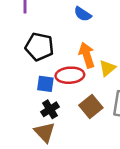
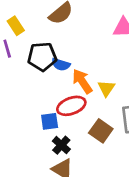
blue semicircle: (83, 14) -> (61, 64), moved
black pentagon: (39, 47) -> (42, 57), moved

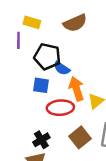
yellow rectangle: (16, 26) -> (32, 22), turned -56
blue square: (50, 121) -> (41, 85), moved

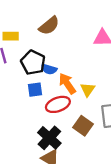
black pentagon: (47, 56) -> (33, 62), turned 30
black cross: (41, 140) -> (49, 138), size x1.5

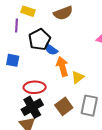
blue square: (35, 90) -> (13, 60), moved
red ellipse: (58, 104) -> (35, 87), moved

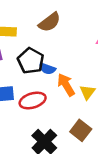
red ellipse: (35, 87) -> (33, 100), moved

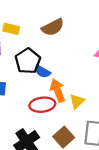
red ellipse: (33, 100) -> (42, 105), moved

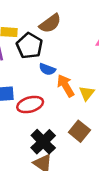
black pentagon: (28, 61) -> (29, 46), moved
red ellipse: (42, 105) -> (30, 105), moved

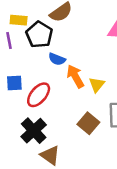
red ellipse: (30, 105) -> (39, 95), turned -35
black cross: (43, 142) -> (34, 131), moved

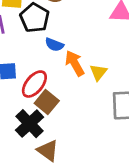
brown square: (88, 123) -> (47, 102), moved

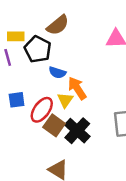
yellow triangle: (98, 72) -> (65, 100), moved
black cross: (29, 124) -> (77, 131), moved

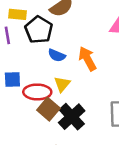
orange arrow: (77, 88) -> (87, 59), moved
red ellipse: (42, 110) -> (37, 92), turned 50

